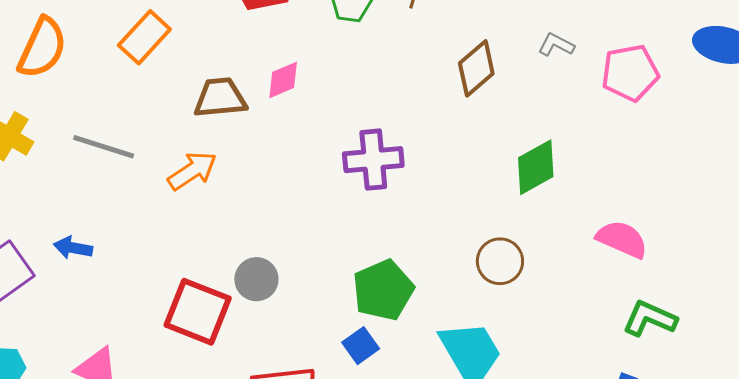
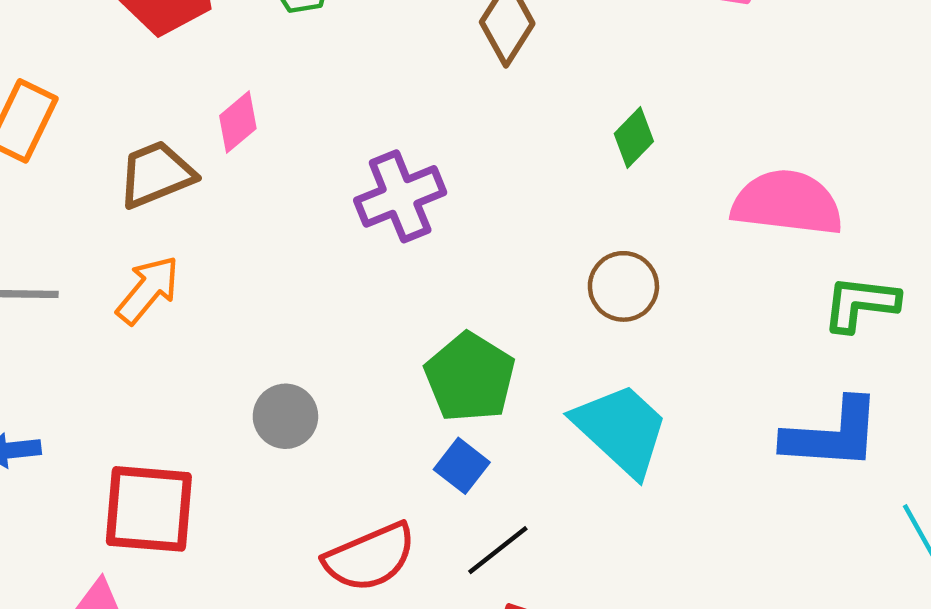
green diamond: (536, 167) -> (634, 138), size x0.7
pink semicircle: (622, 239) -> (787, 203), size x1.4
red square: (198, 312) -> (149, 509), moved

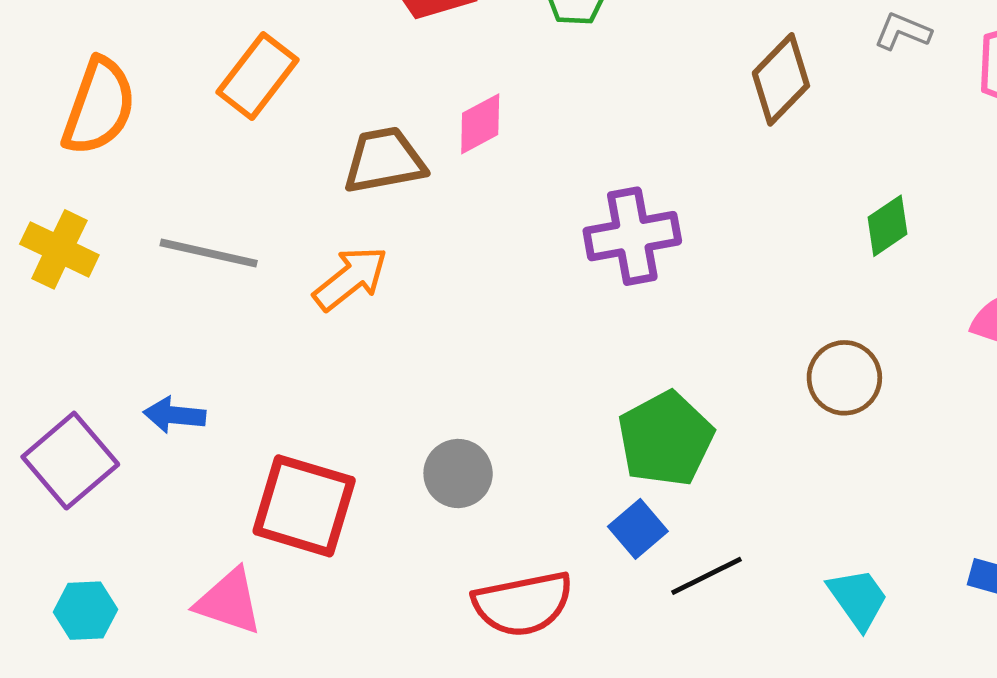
gray circle: (285, 416) -> (458, 473), moved
cyan trapezoid: (621, 429) -> (858, 599), moved, size x0.6
black line: (498, 550) -> (706, 576), moved

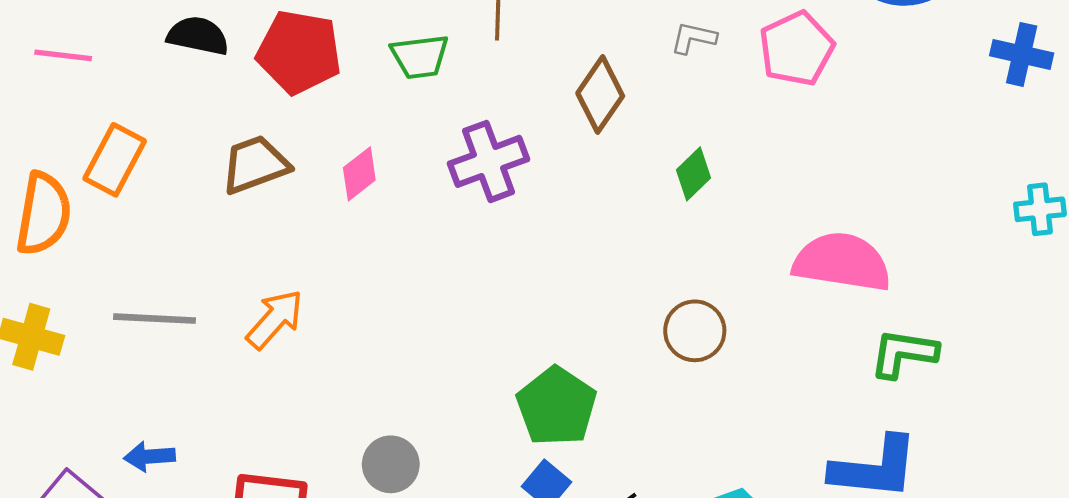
orange rectangle: (258, 76) -> (115, 160), moved
brown trapezoid: (384, 160) -> (255, 165), moved
green diamond: (887, 226) -> (693, 174), moved
purple cross: (632, 236) -> (489, 161), moved

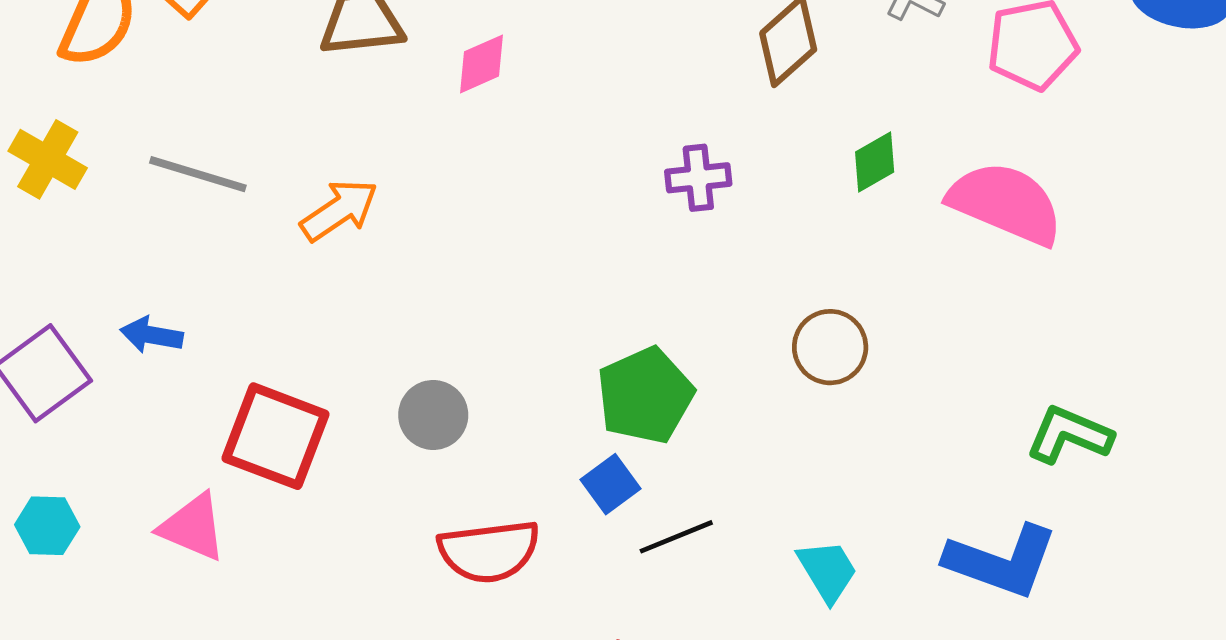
purple cross: (489, 161) -> (698, 178), moved, size x0.7
pink semicircle: (842, 262) -> (1006, 203), moved

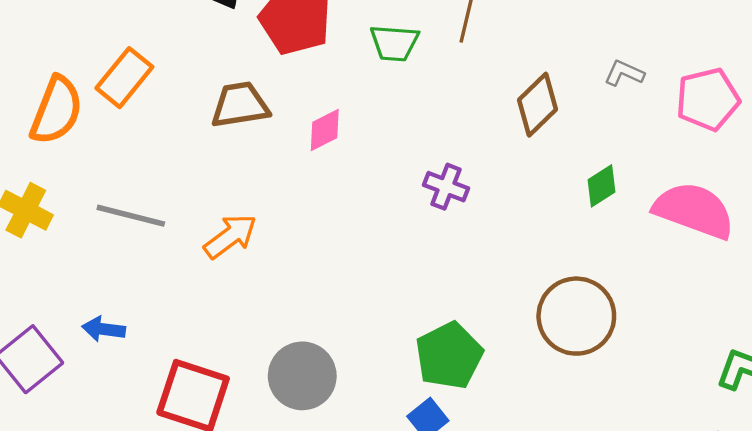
purple cross: (698, 178) -> (446, 187), moved, turned 30
brown circle: (830, 347) -> (576, 316), size x1.5
gray circle: (433, 415) -> (302, 376), size x1.4

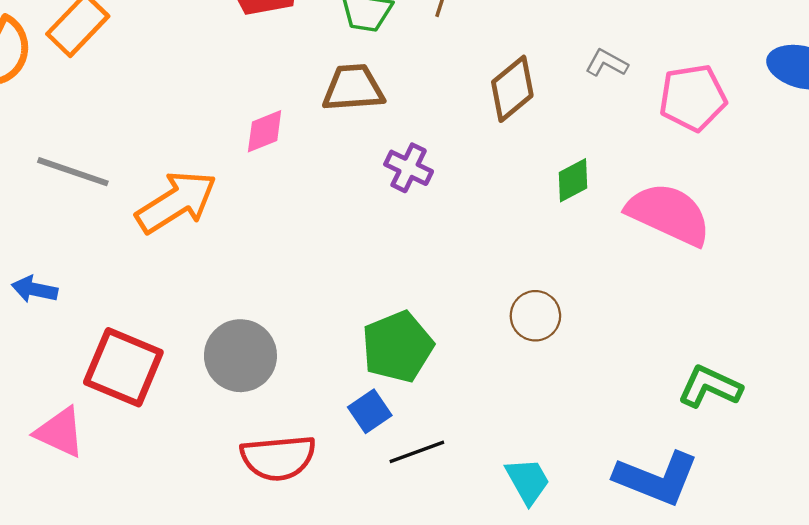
brown trapezoid: (240, 105) -> (353, 88), moved
pink diamond: (325, 130) -> (265, 131), moved
orange arrow: (230, 236) -> (176, 202), size x1.4
brown circle: (576, 316) -> (535, 316), size x0.6

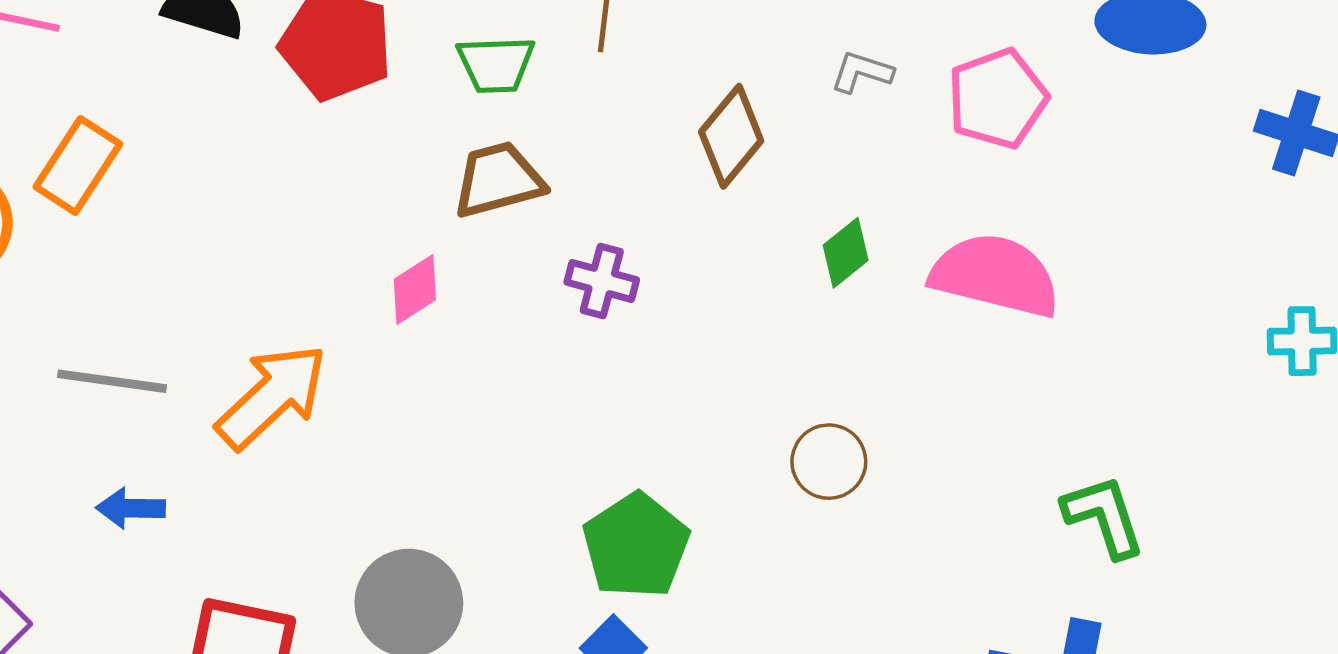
pink diamond: (265, 131) -> (415, 290), moved
blue arrow: (35, 289) -> (131, 508), moved
green L-shape: (710, 387) -> (1104, 516), turned 58

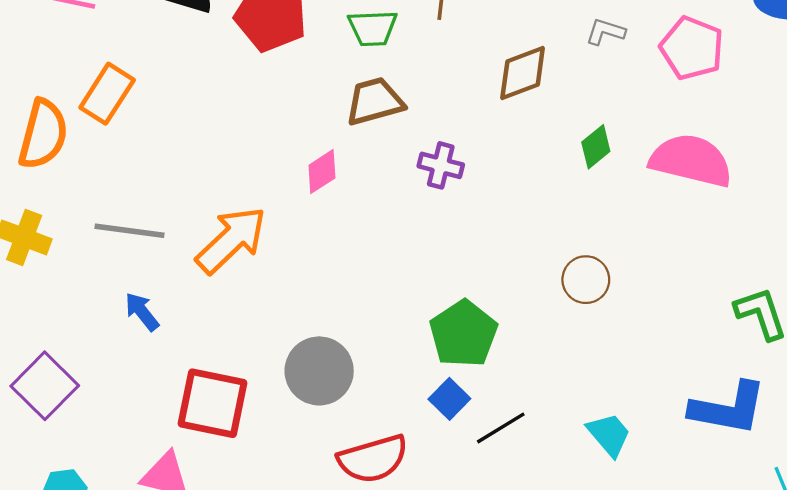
pink pentagon: (997, 98) -> (692, 48), turned -30
brown diamond: (731, 136) -> (523, 73), turned 30
blue arrow: (131, 508) -> (142, 312), turned 51

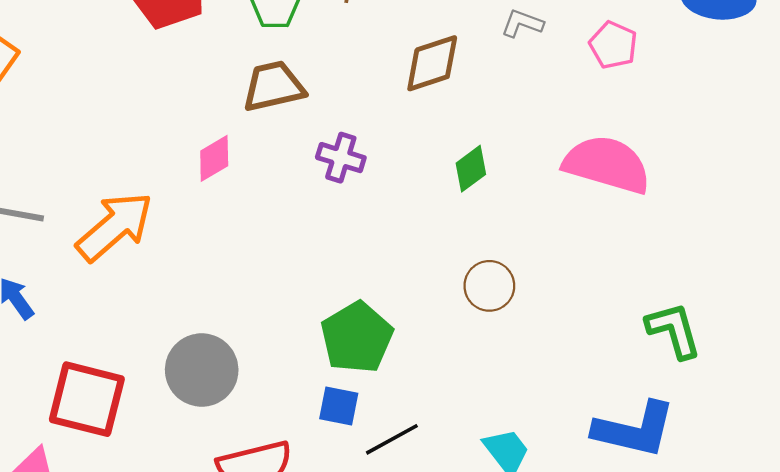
pink pentagon: (692, 48) -> (613, 45), size x0.7
green diamond: (596, 147) -> (471, 169), moved
blue square: (449, 399) -> (339, 406), turned -36

